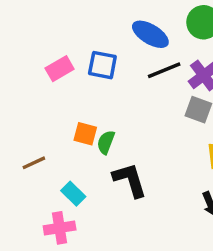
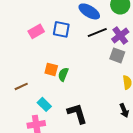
black L-shape: (130, 180) -> (77, 113), moved

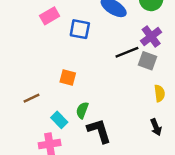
pink rectangle: (36, 31) -> (50, 16), moved
black line: (97, 32) -> (127, 52), moved
green semicircle: (63, 74) -> (82, 110), moved

